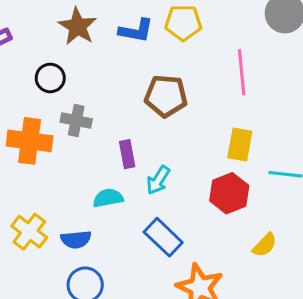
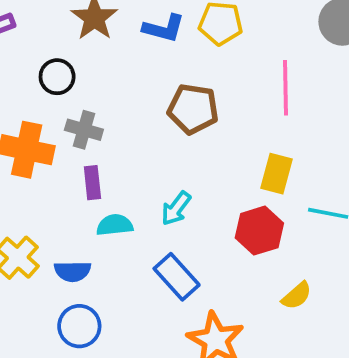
purple rectangle: (127, 154) -> (92, 183), moved

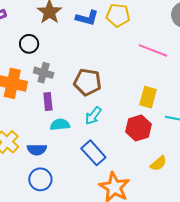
pink line: (285, 88) -> (153, 50), turned -68
brown pentagon: (193, 109) -> (87, 82), moved

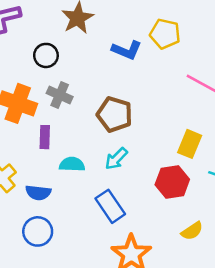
blue L-shape: (87, 18) -> (127, 50), moved
purple rectangle: (48, 101) -> (45, 137), moved

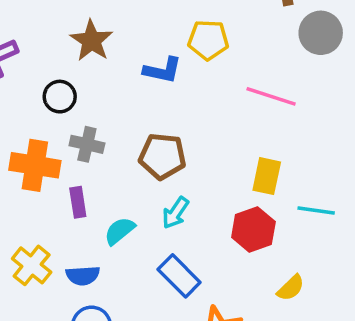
cyan semicircle: (72, 164) -> (120, 231), turned -30

